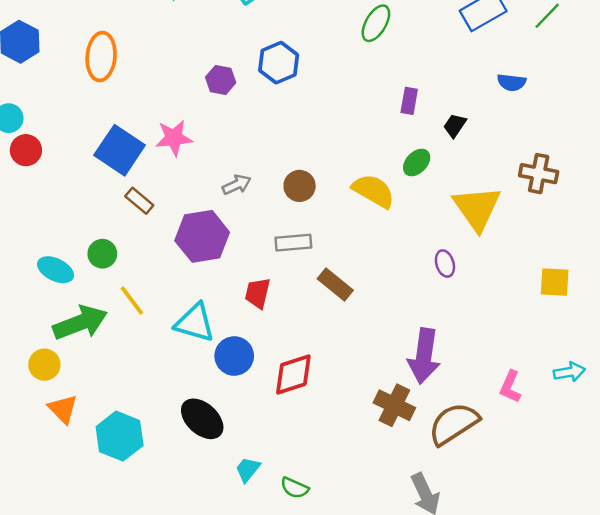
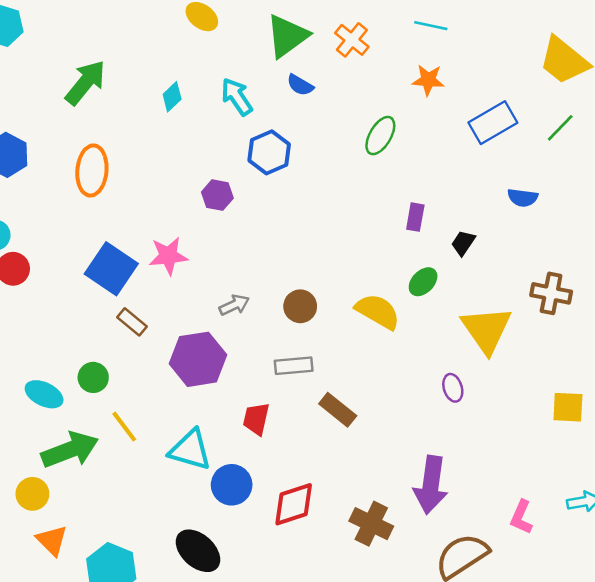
blue hexagon: (279, 63) -> (269, 152), moved
brown cross: (394, 405) -> (371, 524), moved

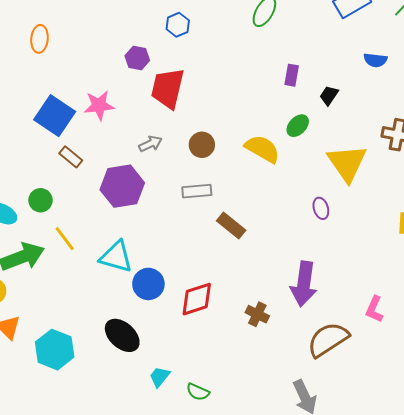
blue hexagon: (269, 152) -> (178, 25), size x0.7
orange ellipse: (92, 170) -> (39, 39), size x0.7
red trapezoid: (256, 419) -> (168, 88), moved, size x1.6
brown cross: (371, 524) -> (257, 314), size x0.7

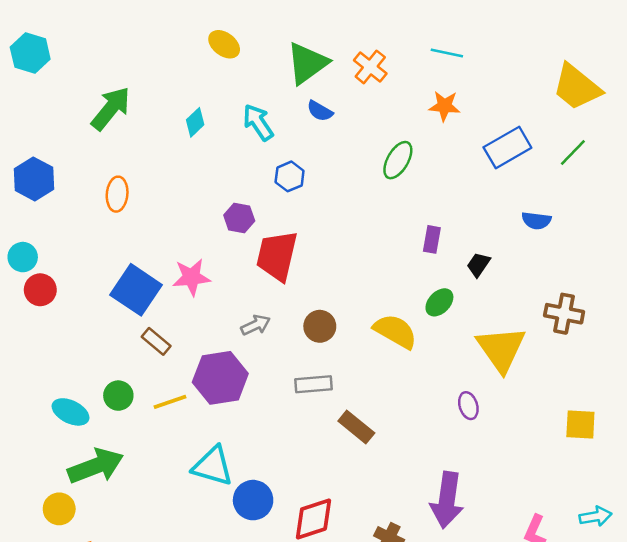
yellow line: (65, 239) -> (170, 402), moved, turned -72

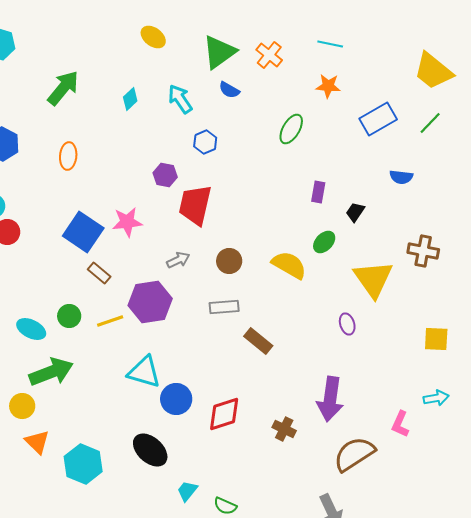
cyan arrow: (596, 516) -> (436, 398), moved

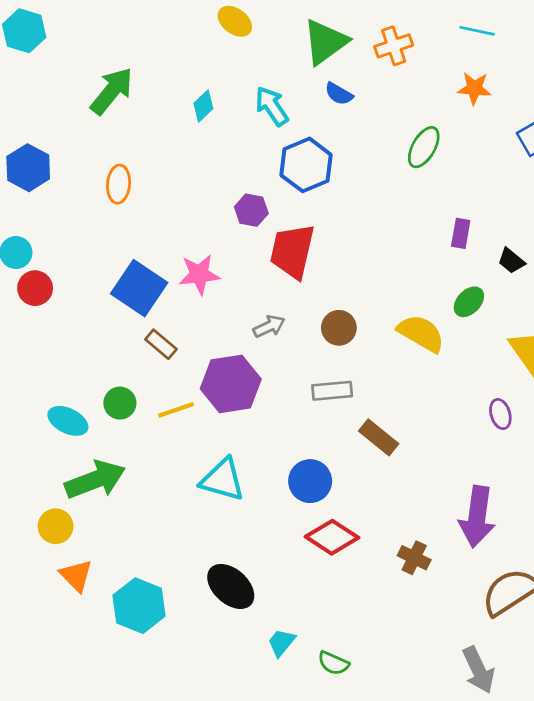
orange cross: (269, 55) -> (394, 46), turned 32
blue hexagon: (205, 142) -> (306, 165), size x1.6
black trapezoid: (355, 212) -> (511, 261), turned -85
blue circle: (176, 399) -> (310, 481), moved
red diamond: (224, 414) -> (332, 537), turned 51

